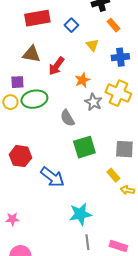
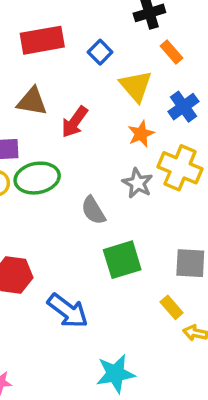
yellow triangle: (92, 45) -> (136, 86), size x1.5
blue cross: (120, 57) -> (183, 107), turned -30
orange star: (82, 80) -> (141, 134), moved

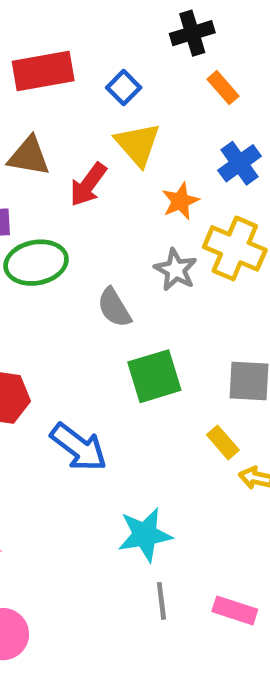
yellow triangle: (136, 86) -> (138, 144), moved

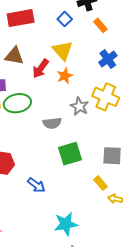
blue square: (124, 88) -> (65, 19), moved
orange star: (180, 201) -> (65, 76), moved
gray semicircle: (114, 308) -> (52, 123), turned -66
blue arrow: (79, 447) -> (36, 185), size x0.7

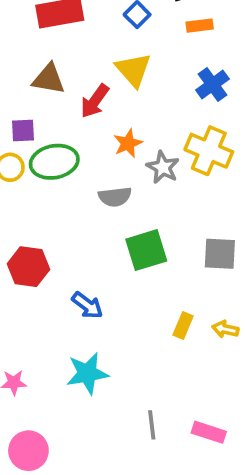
orange rectangle: (100, 25) -> (200, 26), turned -56
orange star: (65, 76) -> (128, 143), moved
yellow rectangle: (100, 183) -> (183, 326), moved, turned 64
cyan star: (66, 224) -> (87, 373), moved

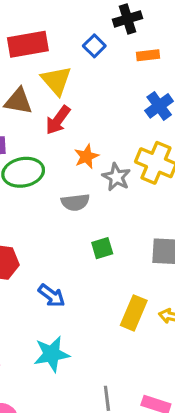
yellow triangle: (133, 70) -> (56, 81), moved
green square: (146, 250) -> (102, 248), size x0.6
yellow rectangle: (183, 326) -> (134, 313), size x1.5

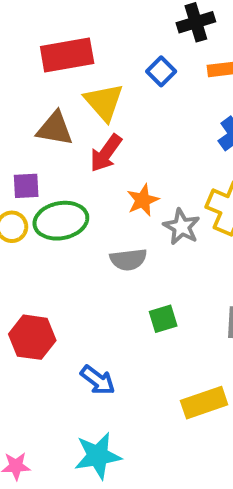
blue square: (94, 46) -> (161, 71), moved
yellow rectangle: (134, 313) -> (204, 403), turned 48

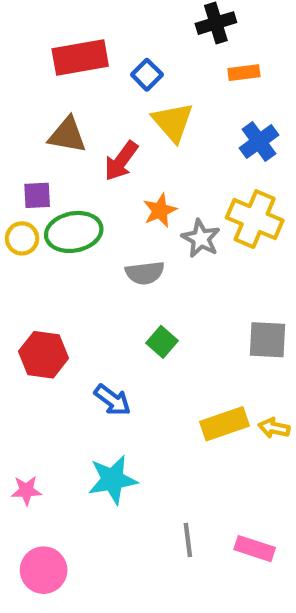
blue square: (161, 71) -> (147, 75), moved
yellow triangle: (104, 102) -> (173, 122), moved
green square: (163, 319) -> (162, 342), moved, turned -32

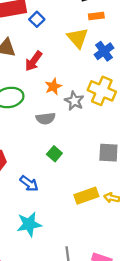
blue square: (147, 75) -> (37, 19), moved
yellow triangle: (173, 122) -> (78, 38), moved

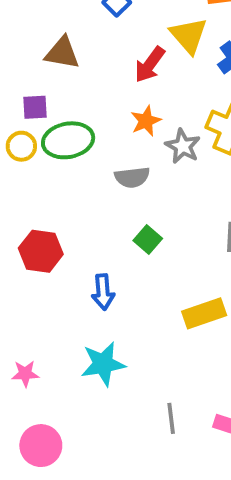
red arrow: (33, 61) -> (150, 65), moved
blue arrow: (29, 183) -> (103, 292), turned 48

